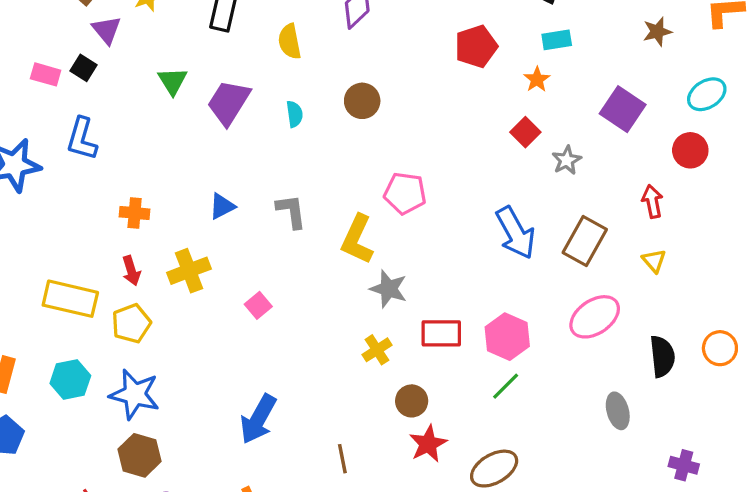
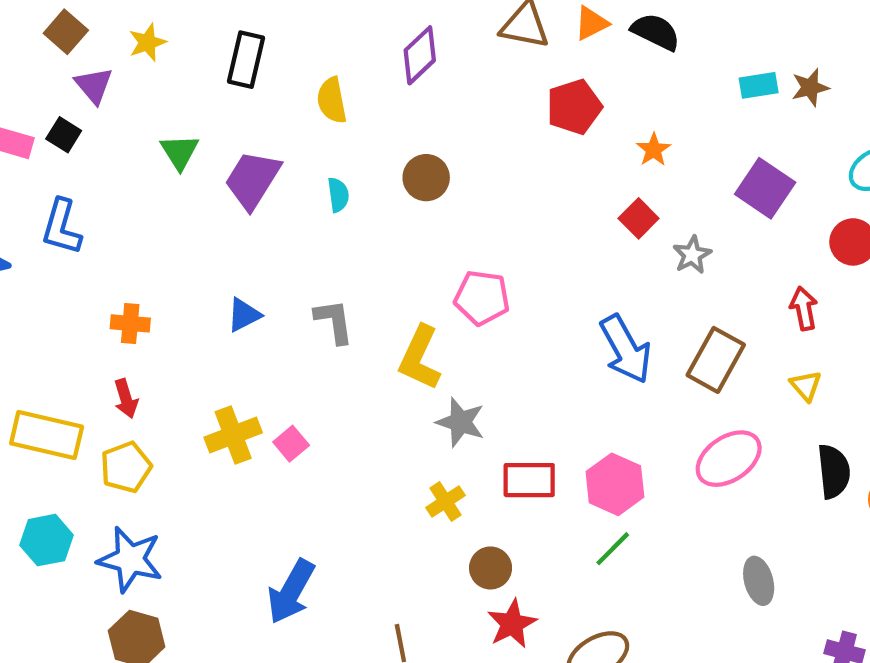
cyan rectangle: (557, 40) -> (759, 85), moved
yellow cross: (189, 271) -> (233, 435), moved
black semicircle: (662, 356) -> (834, 471), moved

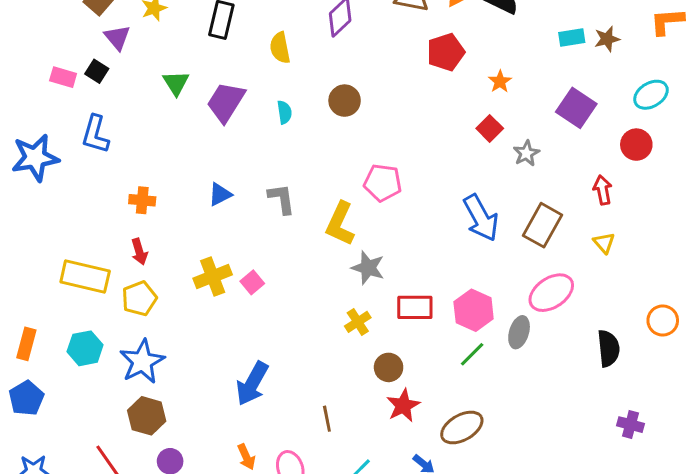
black semicircle: (834, 471) -> (608, 348), moved
blue star: (130, 559) -> (142, 362), turned 30
gray ellipse: (759, 581) -> (519, 332), moved, turned 32

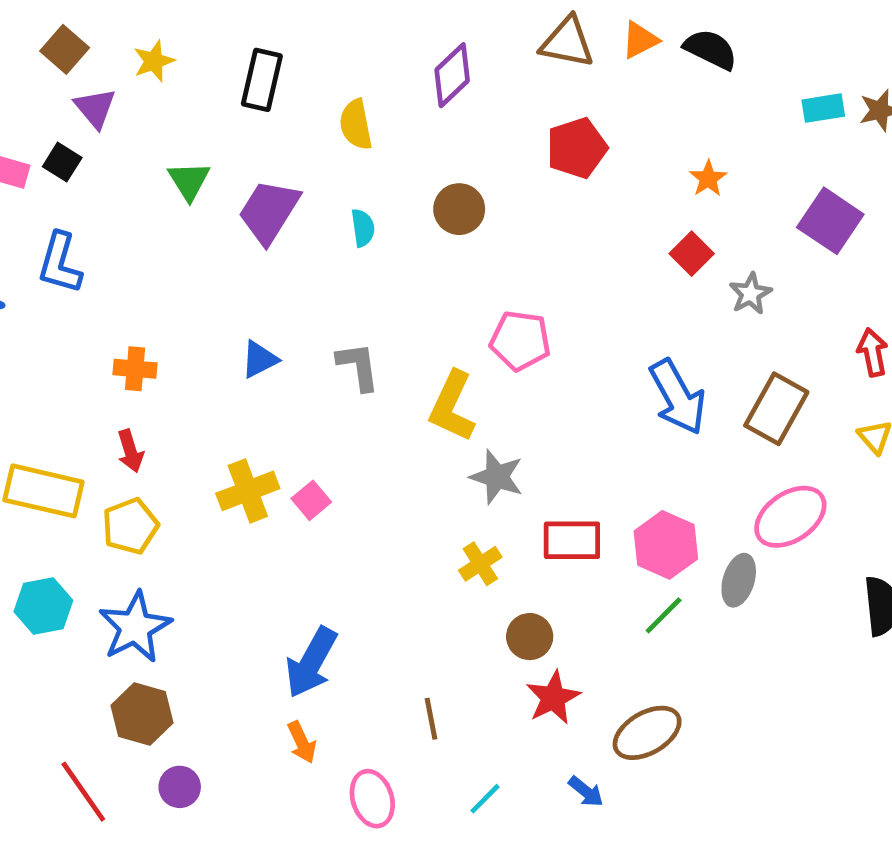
red pentagon: (446, 52) -> (577, 148), moved
orange arrow: (246, 457) -> (302, 742), moved

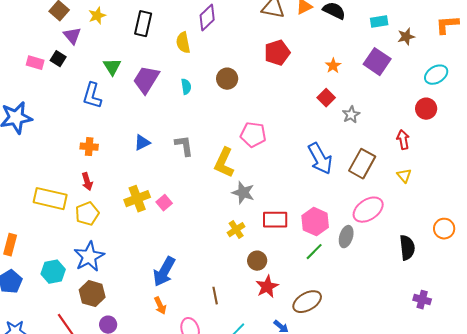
purple diamond: (452, 75) -> (207, 18), moved
cyan rectangle: (823, 108) -> (379, 22), moved
purple square: (830, 221) -> (377, 62), moved
blue L-shape: (60, 263) -> (92, 96), moved
cyan hexagon: (43, 606) -> (53, 272), moved

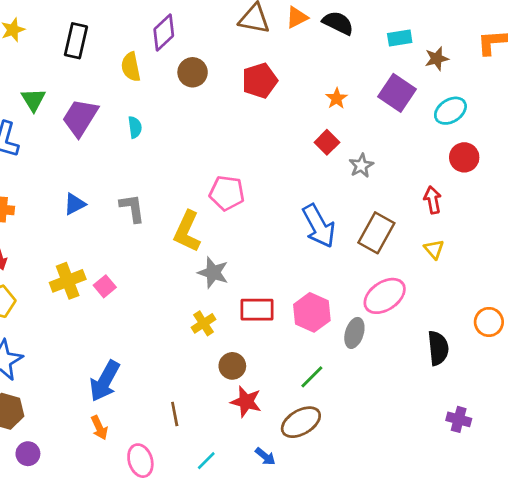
cyan ellipse: (436, 75) -> (450, 111), moved
brown circle: (227, 79) -> (193, 72), moved
green line: (314, 252) -> (312, 377), moved
red star: (267, 287) -> (246, 402), turned -30

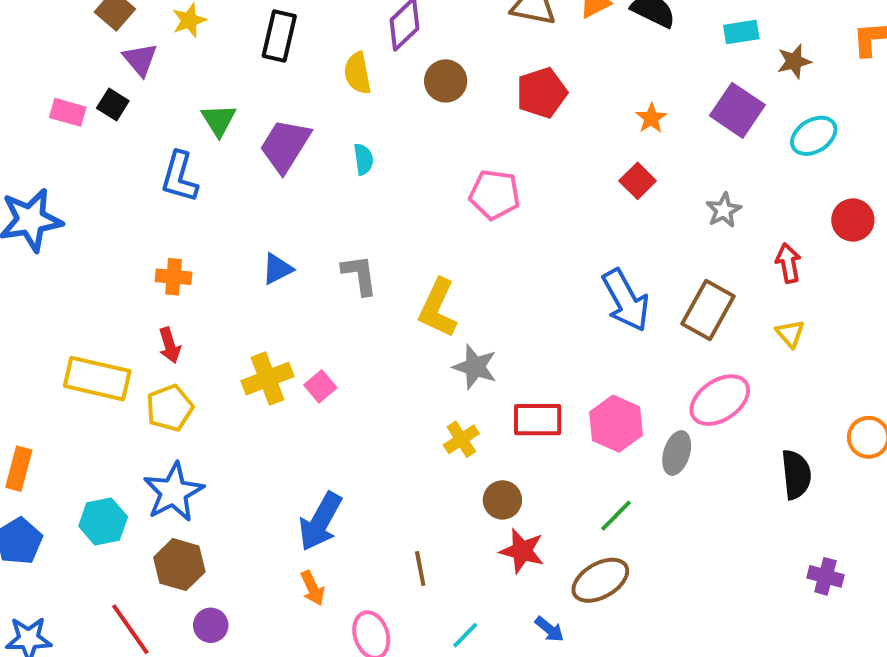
red circle: (464, 157) -> (853, 220), moved
gray star: (361, 166) -> (724, 210), moved
pink pentagon: (227, 193) -> (495, 195), moved

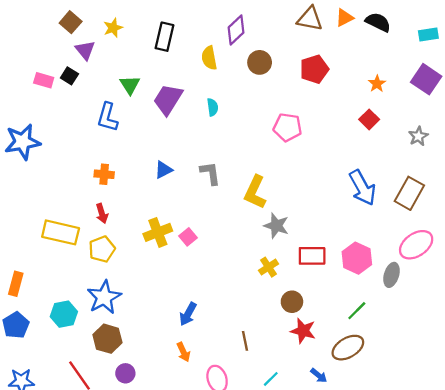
blue arrow: (320, 522) -> (188, 314), size x0.7

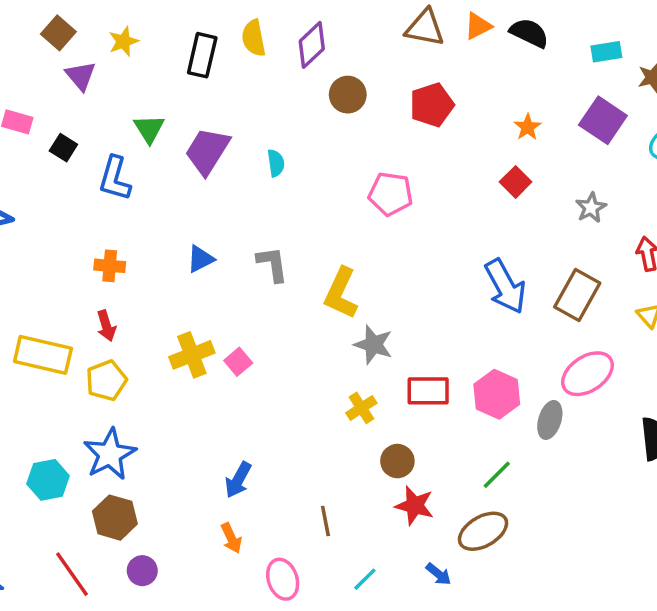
yellow semicircle: (209, 58) -> (254, 38), moved
black square: (69, 76) -> (63, 148), moved

